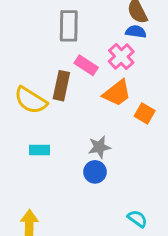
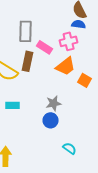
gray rectangle: (69, 26) -> (26, 31), moved
pink cross: (121, 56) -> (69, 41), turned 30
cyan semicircle: (137, 219) -> (70, 148), moved

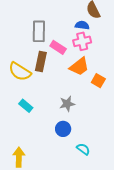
blue semicircle: (79, 24) -> (82, 25), moved
cyan rectangle: (13, 105) -> (26, 106), turned 40
blue circle: (51, 120) -> (63, 129), moved

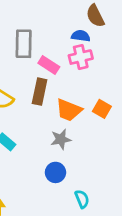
brown rectangle: (41, 61) -> (40, 92), moved
orange trapezoid: (79, 67) -> (69, 110), moved, turned 60
cyan semicircle: (83, 149) -> (82, 199), turned 32

